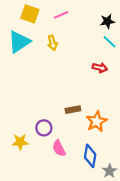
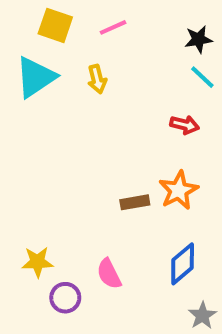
orange star: (97, 121) -> (179, 190), moved
purple circle: (44, 128) -> (65, 298), moved
blue diamond: (90, 156) -> (183, 264), moved, turned 40

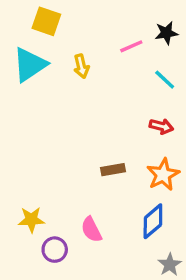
pink line: (113, 27) -> (131, 46), moved
cyan line: (202, 77) -> (165, 80), moved
red arrow: (185, 125) -> (161, 126), moved
orange star: (179, 190) -> (163, 175), moved

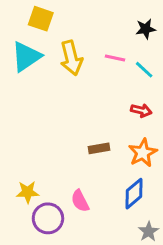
pink line: (131, 46) -> (115, 58), moved, turned 36
yellow arrow: (81, 66) -> (71, 58), size x1.6
purple circle: (55, 250) -> (48, 218), size x1.4

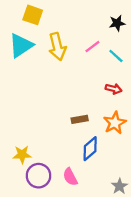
pink line: (115, 58) -> (92, 47), turned -49
blue diamond: (134, 194) -> (90, 149), moved
pink semicircle: (80, 201) -> (70, 177), moved

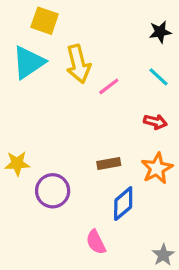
pink line: (92, 47) -> (109, 86), moved
yellow star: (22, 155) -> (17, 163), moved
purple circle: (39, 176) -> (53, 191), moved

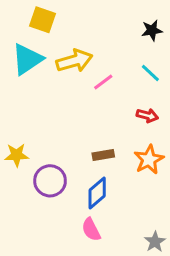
yellow arrow: (78, 64) -> (74, 61), turned -92
blue diamond: (123, 204) -> (97, 193), moved

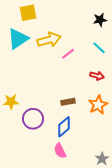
yellow square: (42, 20) -> (28, 13), turned -30

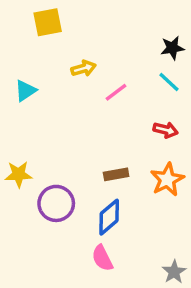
black star: (100, 20) -> (172, 48), moved
cyan triangle: (18, 39) -> (25, 91), moved, size x0.6
yellow arrow: (49, 40) -> (84, 68), size x0.6

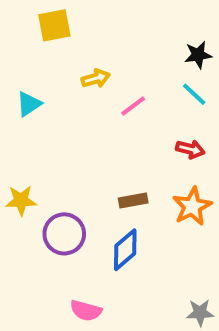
pink semicircle: (102, 258) -> (86, 311), moved, turned -48
gray star: (174, 272) -> (200, 313), turned 30

